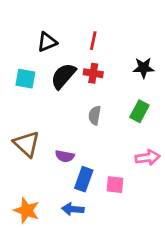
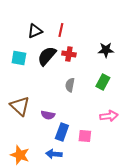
red line: (93, 41) -> (61, 30), moved

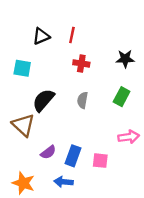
black semicircle: (47, 56) -> (43, 100), moved
purple semicircle: (48, 115) -> (48, 152), moved, turned -48

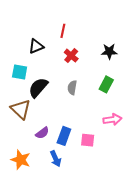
black triangle: (41, 36) -> (36, 46), moved
red cross: (81, 63) -> (71, 56), turned 32
cyan square: (22, 68) -> (20, 72), moved
blue arrow: (64, 182) -> (56, 159), turned -119

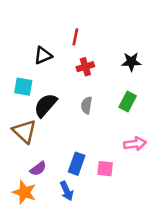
red cross: (71, 56) -> (85, 67), turned 32
purple semicircle: (42, 133) -> (38, 169), moved

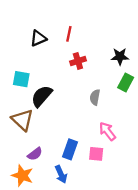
black triangle: (43, 56) -> (38, 38), moved
green rectangle: (128, 102) -> (126, 83), moved
gray semicircle: (87, 105) -> (95, 97), moved
pink arrow: (135, 144) -> (107, 131), moved, turned -120

